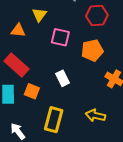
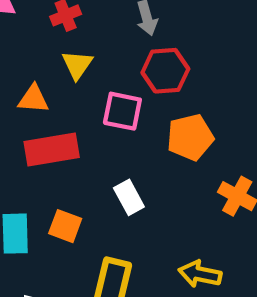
red hexagon: (97, 15) -> (165, 71), moved
red rectangle: (16, 65) -> (52, 149), moved, turned -50

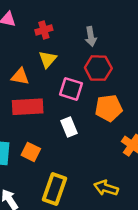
white rectangle: (129, 197) -> (69, 127), moved

